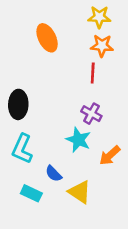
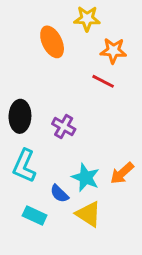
yellow star: (99, 17) -> (87, 19), moved
red line: (93, 73) -> (103, 81), turned -66
purple cross: (91, 114) -> (64, 126), moved
cyan star: (78, 140) -> (86, 178), moved

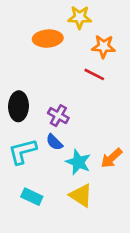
orange ellipse: (52, 42) -> (48, 39), turned -68
cyan L-shape: (24, 166) -> (22, 151), turned 52
blue semicircle: (59, 194) -> (54, 142), moved

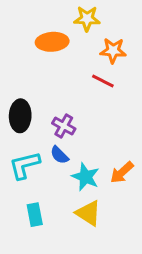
cyan rectangle: (32, 197) -> (35, 215), turned 54

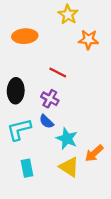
yellow star: (87, 19) -> (68, 15), turned 30
orange ellipse: (52, 42) -> (25, 36), moved
red line: (103, 81) -> (58, 73), moved
orange arrow: (122, 172) -> (94, 153), moved

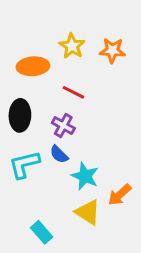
yellow star: (68, 15) -> (72, 46), moved
orange ellipse: (25, 36) -> (33, 66), moved
cyan rectangle: (27, 168) -> (42, 232), moved, turned -30

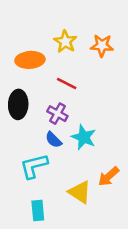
cyan L-shape: (24, 164) -> (34, 166), moved
cyan star: (85, 176) -> (84, 137), moved
cyan rectangle: (42, 232) -> (38, 210), turned 36

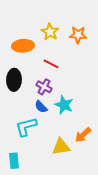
yellow triangle: (80, 192) -> (61, 147), turned -42
cyan rectangle: (38, 210) -> (14, 161), moved

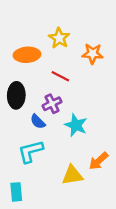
orange star: (78, 35) -> (93, 54), moved
purple cross: (44, 87) -> (52, 104), turned 35
blue semicircle: (41, 107) -> (38, 122), moved

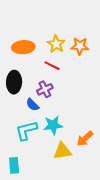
yellow star: (59, 38) -> (56, 44), moved
cyan star: (76, 125) -> (53, 125), moved, turned -30

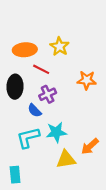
orange star: (80, 46) -> (87, 80), moved
red line: (52, 66) -> (41, 69), moved

